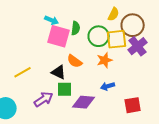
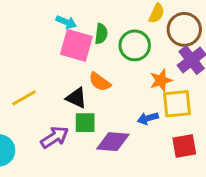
yellow square: (117, 39) -> (177, 104), moved
orange star: (105, 60) -> (161, 80), moved

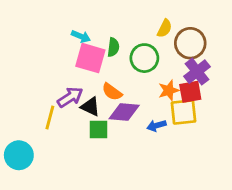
yellow line: (24, 98) -> (50, 117), moved, turned -45
purple arrow: (55, 137) -> (70, 97), moved
purple diamond: (113, 142) -> (124, 112), moved
red square: (184, 146) -> (190, 92), moved

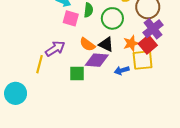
pink square: (90, 58) -> (71, 18), size x0.7
red square: (190, 92) -> (148, 44), turned -30
black triangle: (90, 107) -> (106, 44), moved

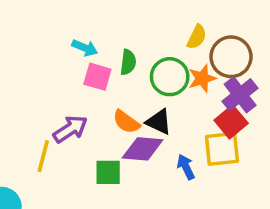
orange star: (131, 43) -> (202, 78), moved
blue arrow: (122, 70) -> (186, 167), turned 80

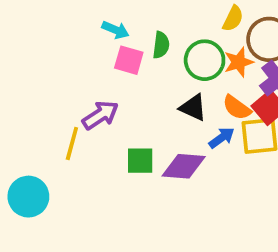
orange semicircle: (126, 122) -> (237, 108), moved
purple diamond: (143, 149) -> (184, 166), moved
blue arrow: (186, 167) -> (222, 138), moved, turned 80

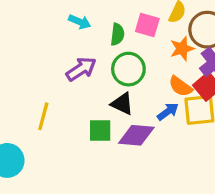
pink square: (129, 60) -> (147, 25), moved
green circle: (205, 60) -> (128, 69), moved
black triangle: (193, 108) -> (122, 104), moved
purple arrow: (100, 115) -> (81, 69), moved

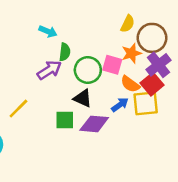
pink square: (147, 25) -> (112, 65), moved
green semicircle: (117, 34) -> (65, 52), moved
yellow line: (43, 116) -> (18, 109), turned 30

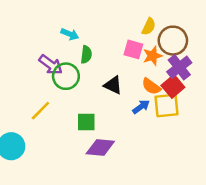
pink square: (112, 65) -> (133, 49), moved
purple arrow: (49, 70) -> (51, 65), moved, turned 70
green circle: (88, 70) -> (66, 76), moved
black triangle: (83, 98) -> (113, 85), moved
purple diamond: (94, 124) -> (100, 148), moved

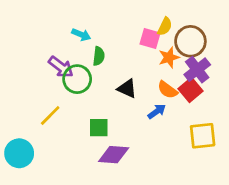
pink square: (133, 49) -> (150, 39), moved
yellow square: (167, 105) -> (203, 136), moved

